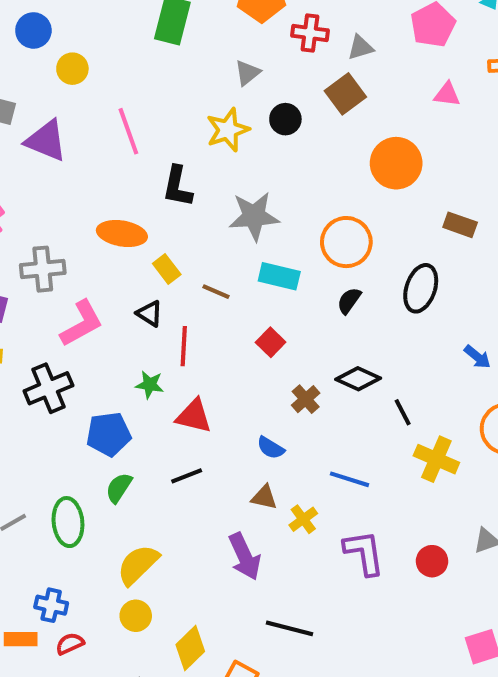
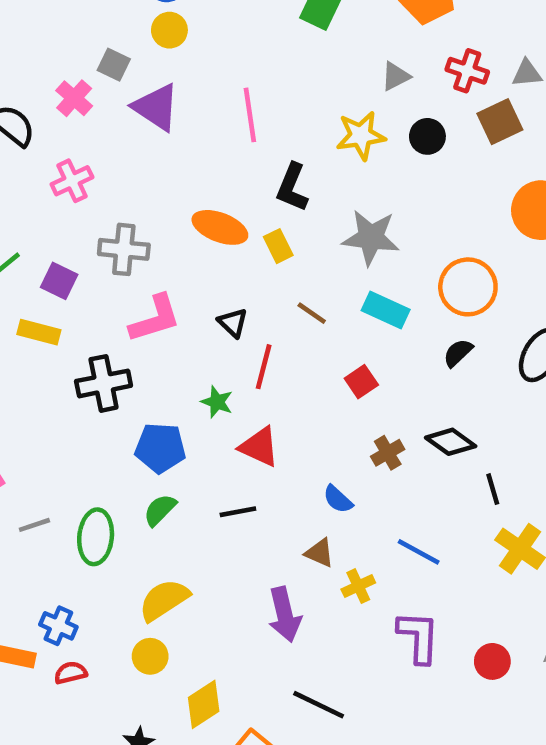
red cross: (310, 33) -> (467, 71), moved
yellow circle: (72, 69) -> (169, 30), moved
yellow rectangle: (167, 269) -> (278, 246), moved

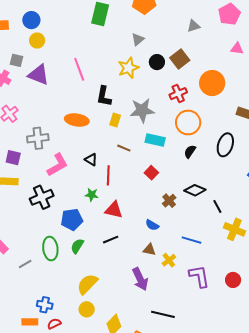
red cross: (467, 71) -> (178, 94), moved, turned -30
brown square: (500, 122) -> (180, 59), moved
yellow rectangle: (278, 246) -> (115, 120), moved, turned 56
green ellipse: (96, 537) -> (50, 249), moved

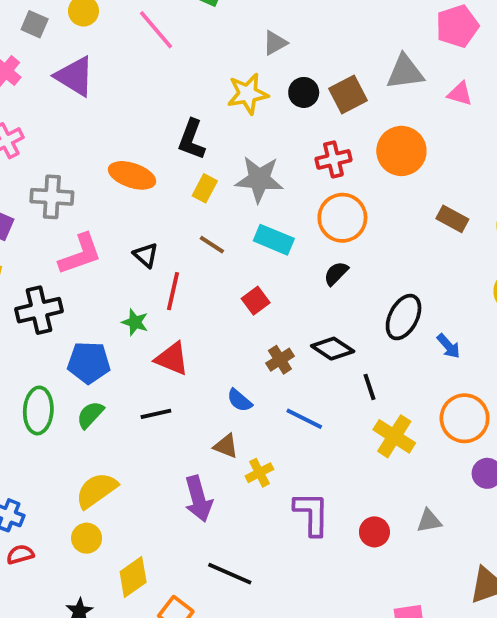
gray triangle: (194, 26) -> (405, 72), moved, size x1.5
gray square: (17, 60) -> (35, 24), moved
pink line: (79, 69) -> (156, 30), moved, turned -30
black ellipse: (225, 145) -> (404, 317), moved
blue line: (191, 240) -> (304, 419), moved

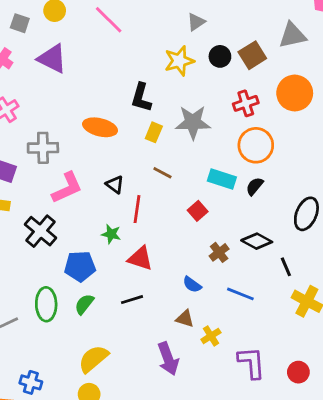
cyan rectangle: (274, 240) -> (222, 179), moved
black cross: (39, 310) -> (41, 231), turned -32

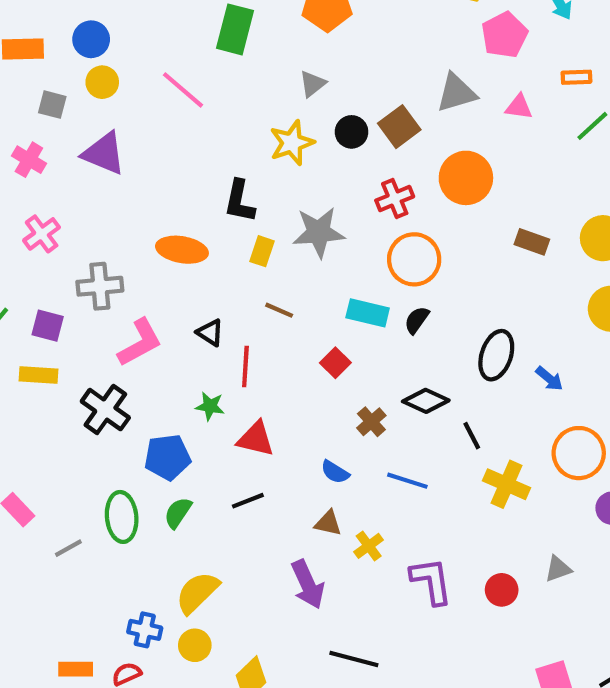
blue cross: (31, 382) -> (145, 630), moved

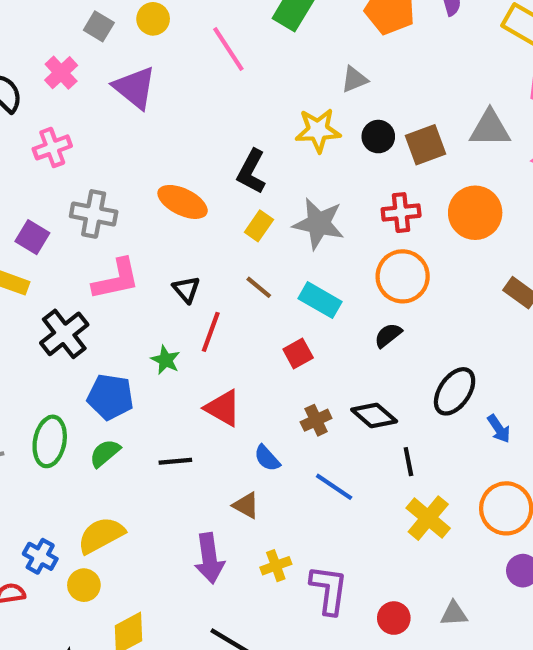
cyan rectangle: (368, 313) -> (320, 300), moved
red triangle: (256, 439) -> (223, 408), moved
yellow cross: (369, 546) -> (276, 566), moved

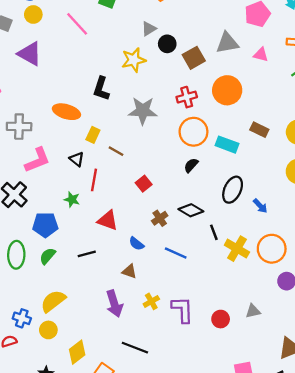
black circle: (378, 137) -> (167, 44), moved
yellow rectangle: (259, 226) -> (93, 135), moved
cyan rectangle: (320, 300) -> (227, 145), moved
yellow cross: (428, 518) -> (237, 249), moved

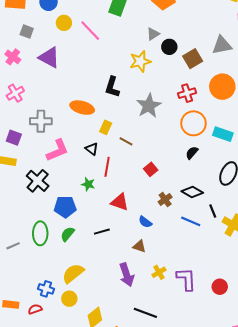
yellow circle: (33, 14) -> (64, 23), moved
gray star: (143, 111) -> (149, 106), turned -30
blue line: (176, 253) -> (191, 221), moved

